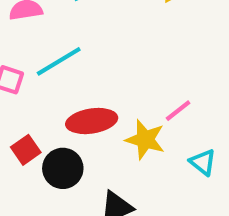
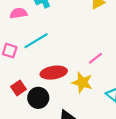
pink line: (178, 111) -> (95, 58), moved

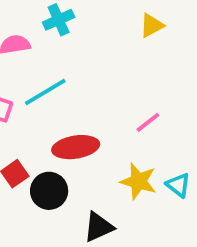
yellow star: (82, 82) -> (138, 181), moved

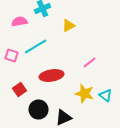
yellow triangle: (152, 25) -> (68, 26), moved
black circle: (49, 191) -> (38, 110), moved

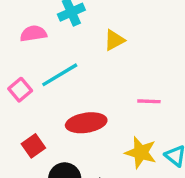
pink square: (12, 56) -> (20, 90), turned 32
pink line: (90, 62) -> (149, 101), turned 40

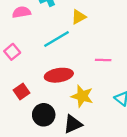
cyan line: (60, 75) -> (56, 39), moved
yellow star: (141, 153) -> (82, 96), moved

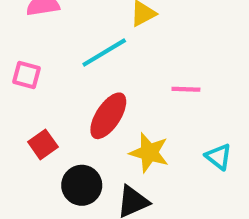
pink square: (12, 52) -> (27, 75), turned -35
red ellipse: (59, 75) -> (108, 116), turned -48

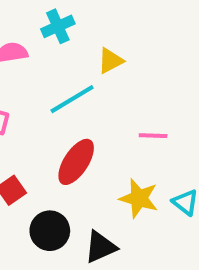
yellow star: (149, 153) -> (139, 198), moved

